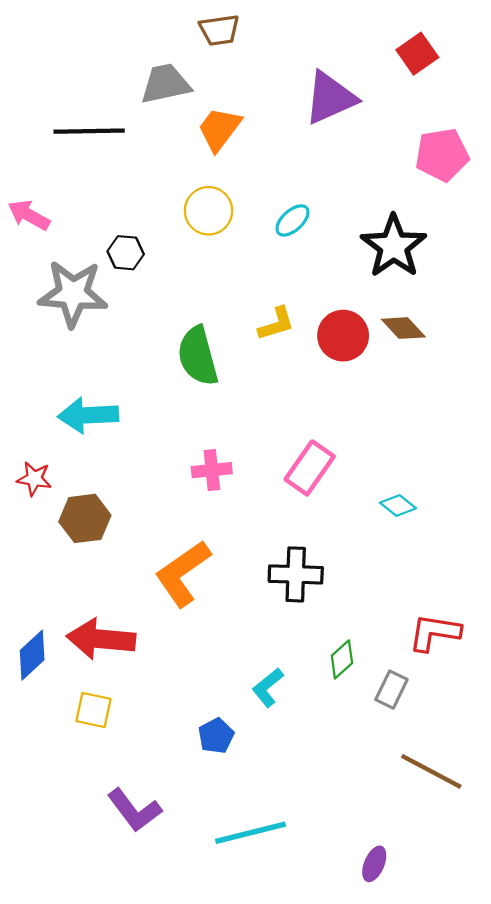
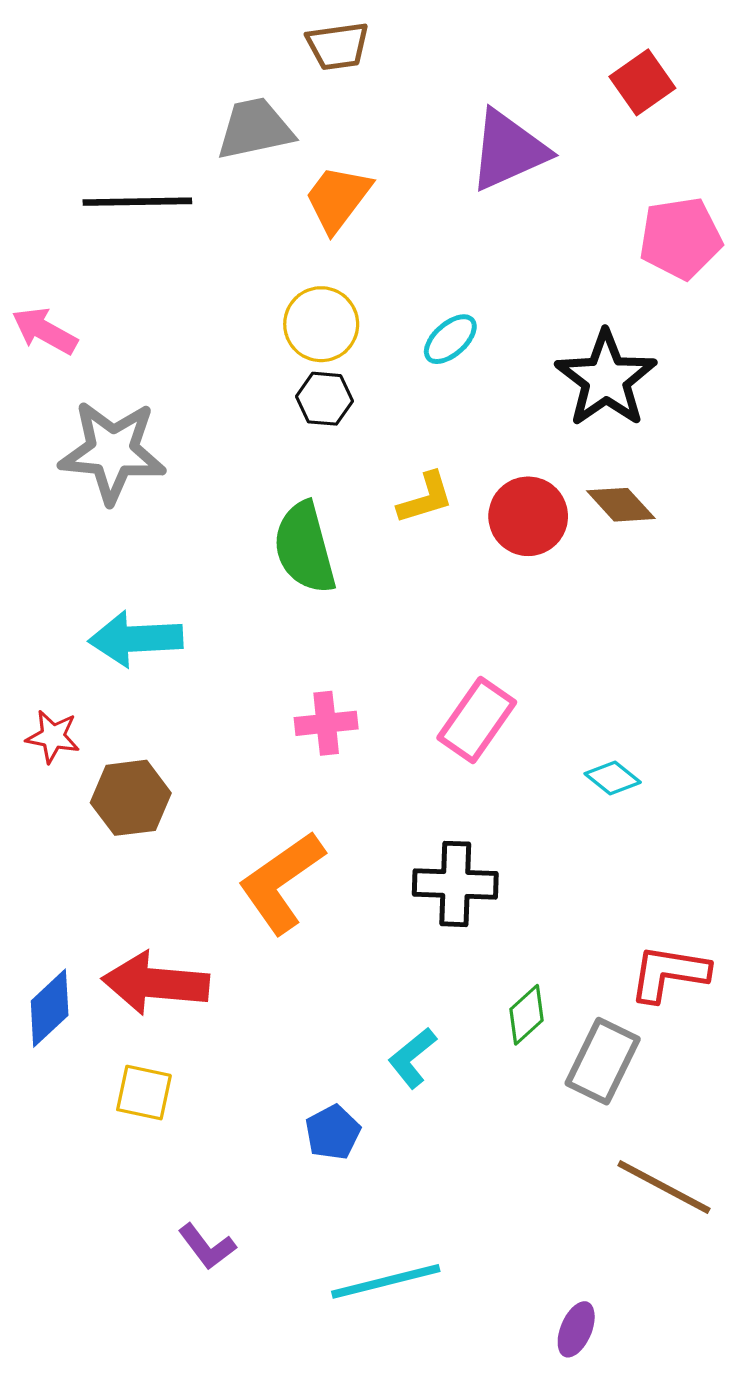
black hexagon: (126, 253) -> (324, 399), moved
gray rectangle: (391, 690) -> (603, 1061), size x1.4
purple L-shape: (134, 810) -> (207, 1247), size x0.7

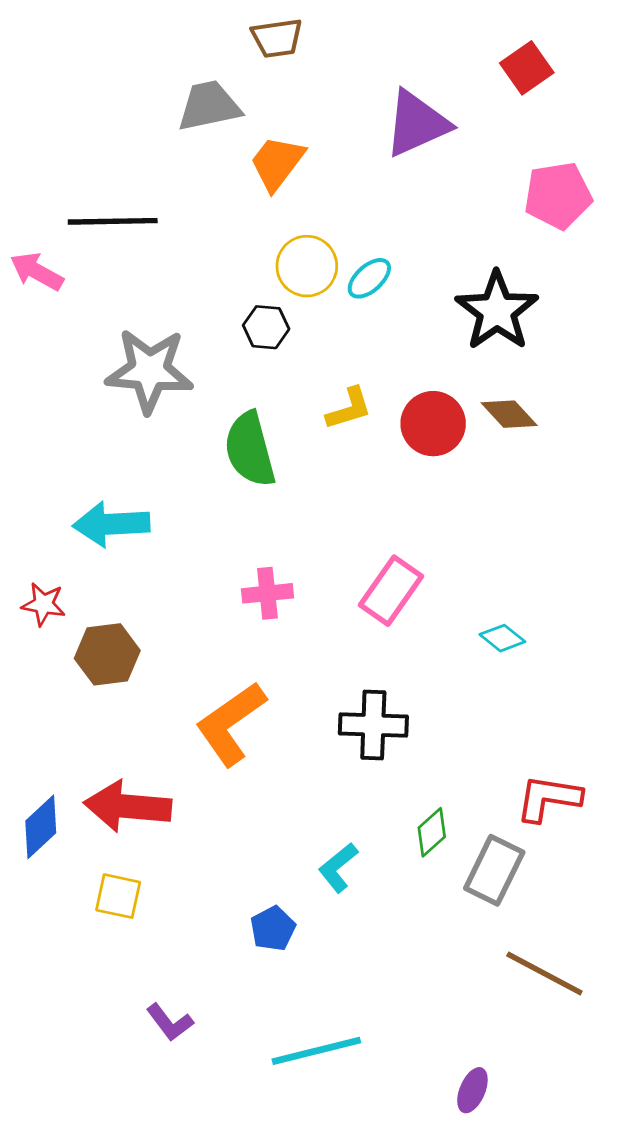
black line: (137, 202) -> (113, 221), moved
yellow circle: (321, 324) -> (307, 266), moved
gray star: (112, 452) -> (149, 371), moved

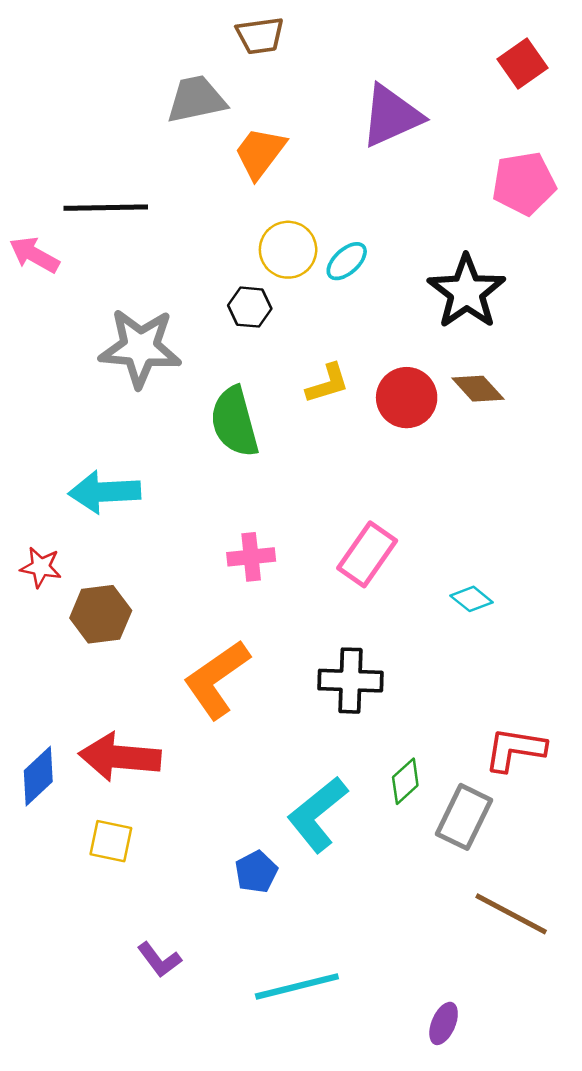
red square: (527, 68) -> (523, 64), moved
cyan L-shape: (338, 868) -> (317, 814), size x1.6

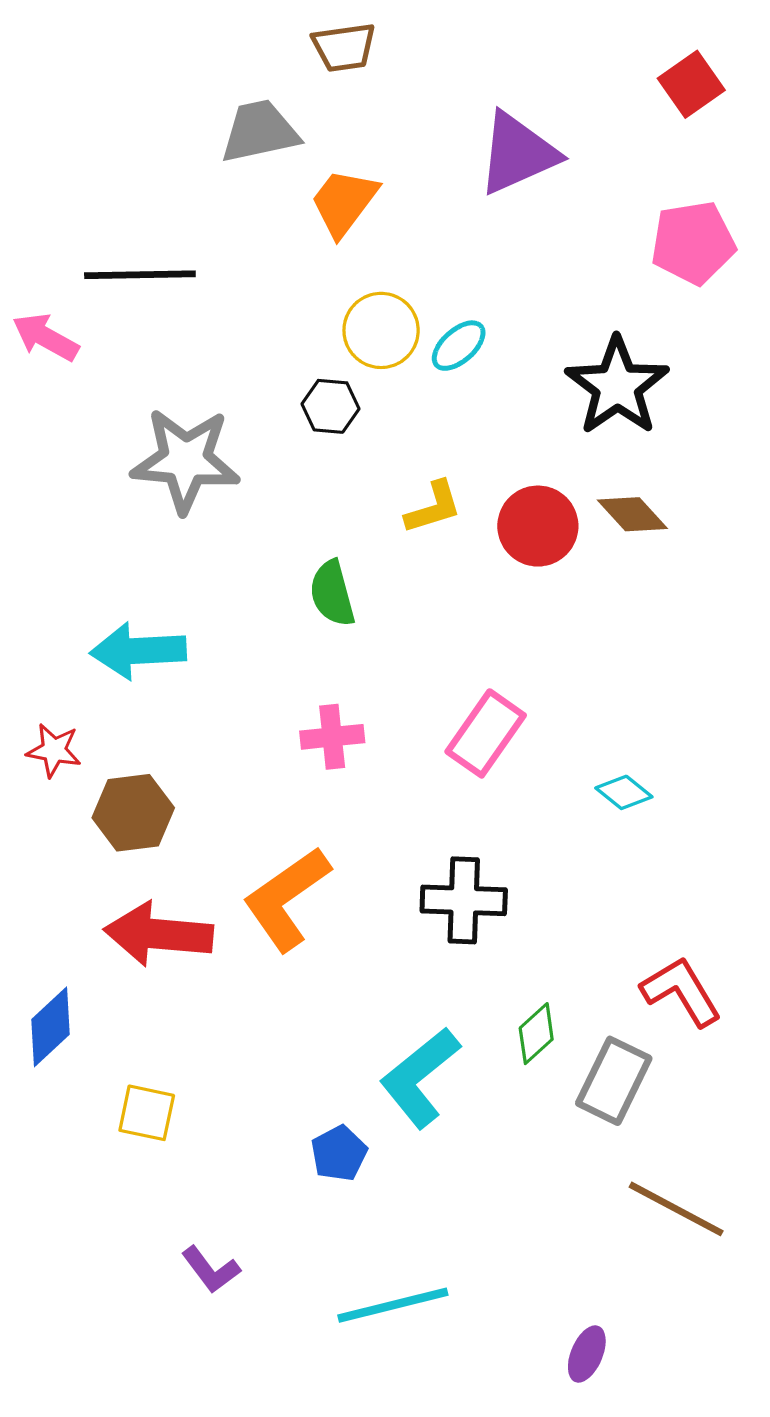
green semicircle: (234, 422) -> (332, 593), moved, size x0.7
red L-shape: (515, 749) -> (681, 991), turned 50
red arrow: (120, 757) -> (158, 934), moved

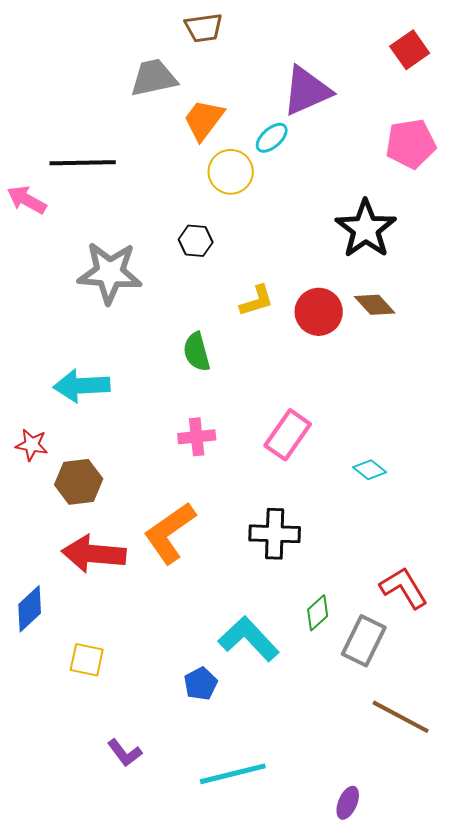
yellow circle: (381, 330) -> (231, 172), moved
cyan ellipse: (459, 346) -> (272, 138), moved
cyan L-shape: (420, 1077) -> (249, 639), turned 86

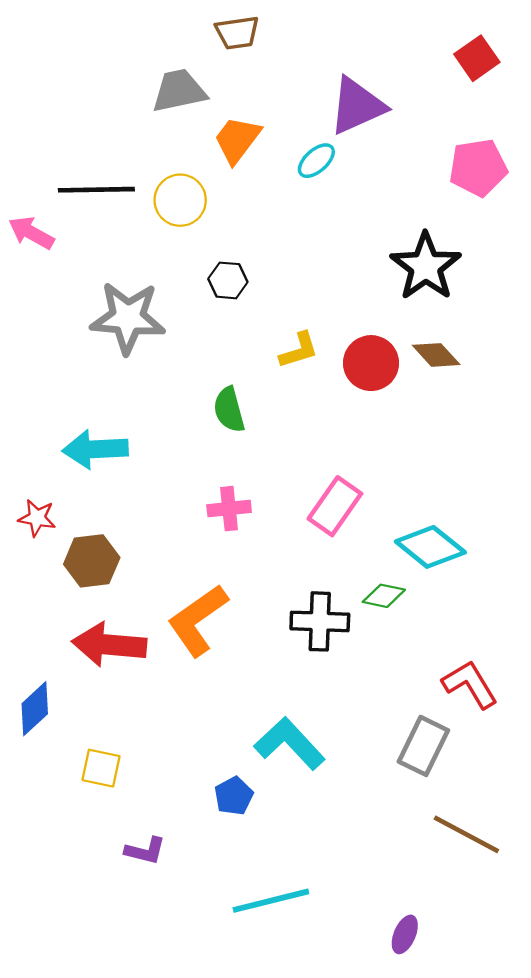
yellow circle: (231, 172) -> (180, 200), moved
cyan diamond: (370, 470) -> (430, 547), size x1.8
green diamond: (318, 613) -> (384, 596), moved, turned 54
purple L-shape: (125, 753) -> (145, 851), moved, turned -39

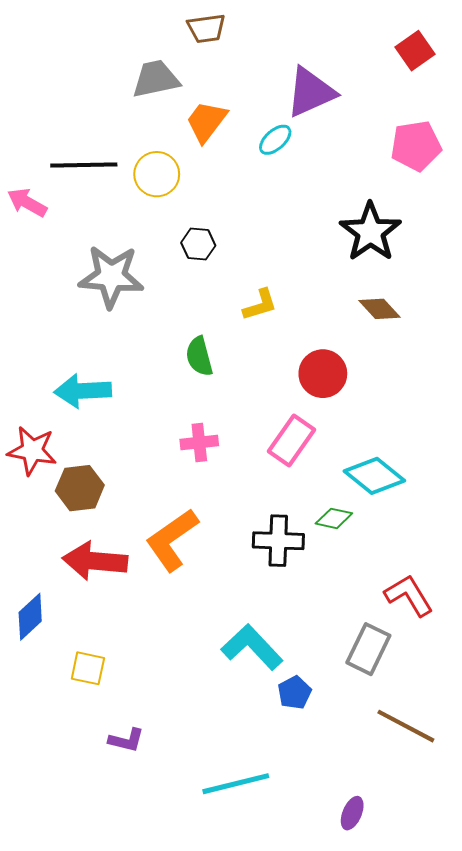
red circle: (371, 363) -> (323, 374), moved
red star: (37, 518) -> (32, 451), size x1.5
blue pentagon: (234, 796) -> (294, 693), moved

